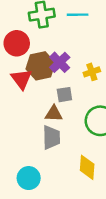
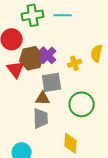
gray square: (64, 95) -> (52, 82), size x1.5

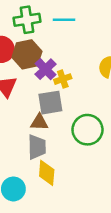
brown hexagon: (32, 58) -> (27, 54), moved
yellow cross: (75, 63) -> (63, 79), moved
yellow diamond: (71, 143) -> (47, 173), moved

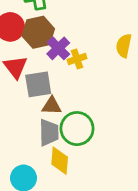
gray square: (50, 103) -> (38, 84), moved
green circle: (87, 130) -> (77, 129), moved

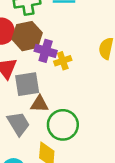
purple cross: (58, 48) -> (46, 51), turned -30
gray trapezoid: (49, 133) -> (18, 124), moved, turned -30

